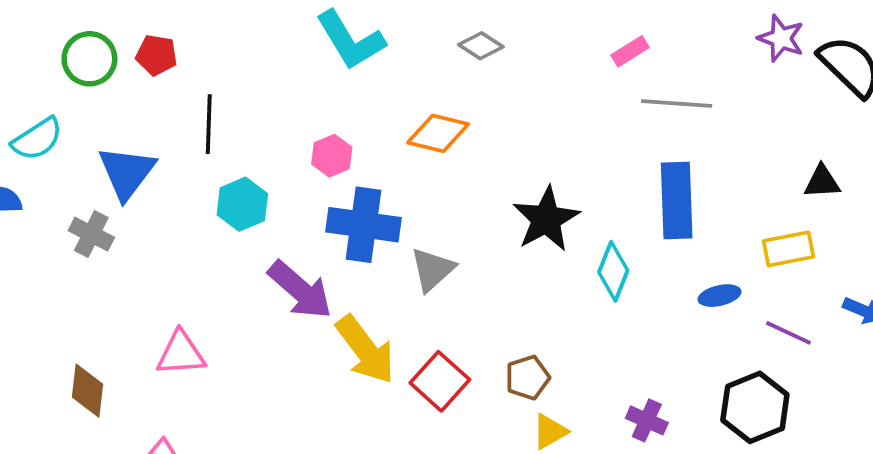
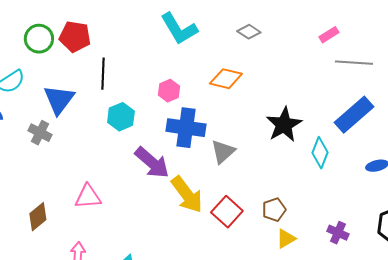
red pentagon: (157, 55) -> (75, 37), size x1.4
blue rectangle: (677, 200) -> (354, 115), turned 51
brown diamond: (88, 391) -> (38, 217), turned 44

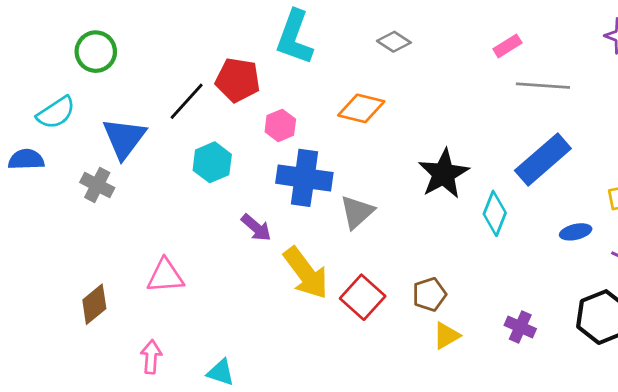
cyan L-shape: (179, 29) -> (295, 37), turned 51
red pentagon: (75, 37) -> (238, 80), moved
black line: (103, 74) -> (187, 101), turned 40
purple arrow: (152, 163) -> (256, 228), size x0.6

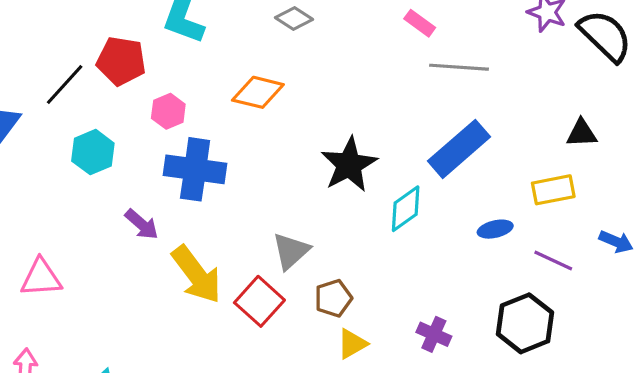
pink rectangle: (507, 46) -> (420, 23), turned 68
gray triangle: (357, 212) -> (291, 251), moved
cyan diamond: (495, 213) -> (406, 209), turned 33

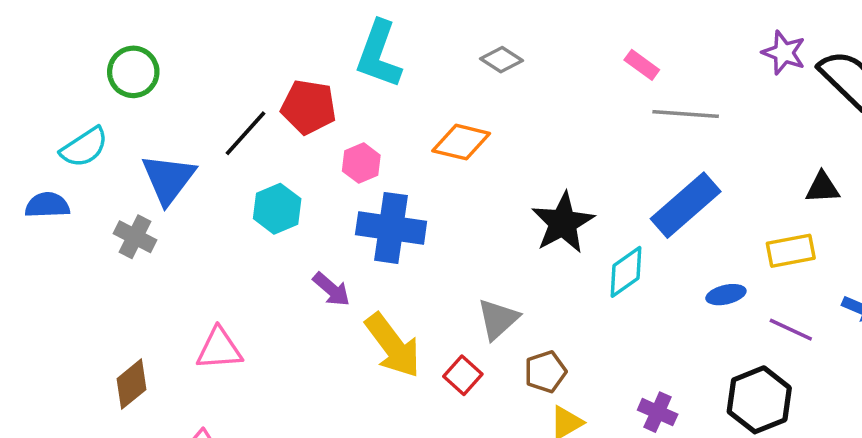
red square: (259, 301) -> (463, 375), size x0.7

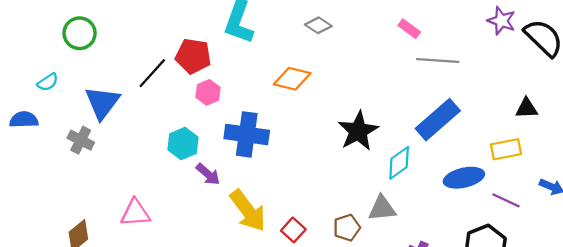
cyan semicircle: (84, 147) -> (48, 82), size x0.7
pink hexagon: (361, 163) -> (208, 92), moved
cyan hexagon: (277, 209) -> (183, 144), moved
blue ellipse: (726, 295) -> (464, 178), size x1.6
gray triangle: (498, 319) -> (382, 208), moved, turned 36

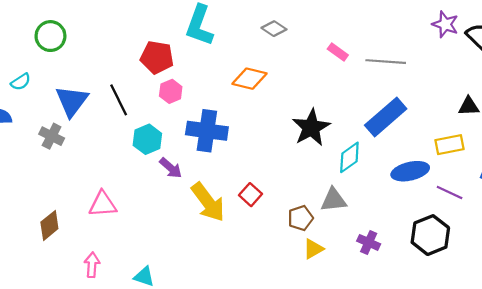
pink rectangle: (409, 29) -> (338, 52), moved
black line: (152, 73) -> (119, 100), moved, turned -68
red square: (293, 230) -> (251, 195), moved

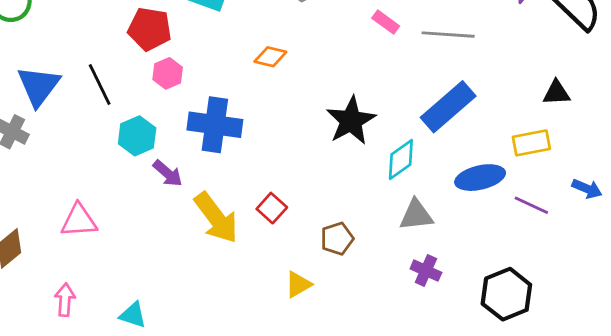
orange diamond: (249, 79) -> (270, 57), size x0.7
gray triangle: (334, 200) -> (416, 215), moved
black hexagon: (430, 235) -> (506, 294), moved
yellow triangle: (313, 249) -> (298, 284), moved

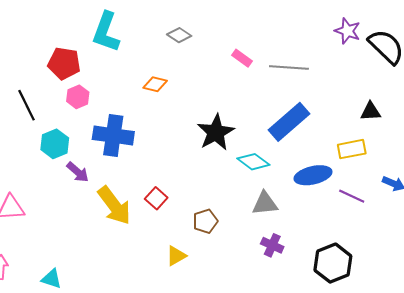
cyan diamond: (401, 159) -> (253, 162), turned 72

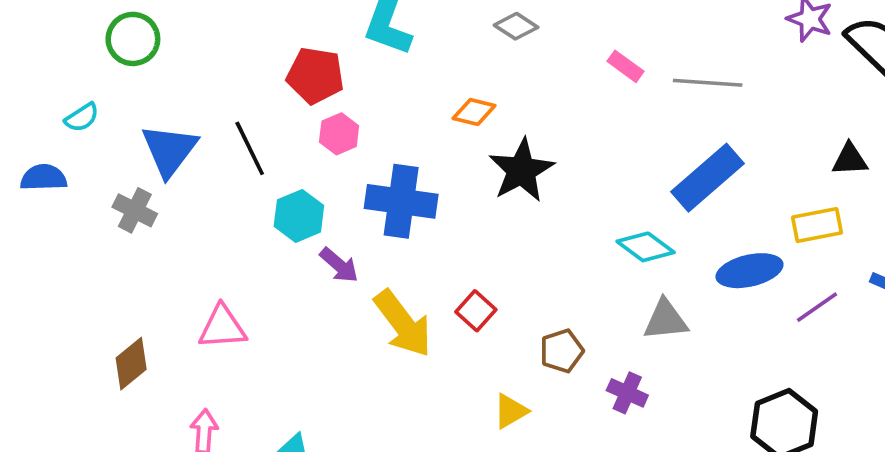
black star: (216, 132) -> (521, 170), moved
purple line: (352, 196) -> (817, 307), turned -60
purple cross: (272, 245) -> (627, 393), moved

